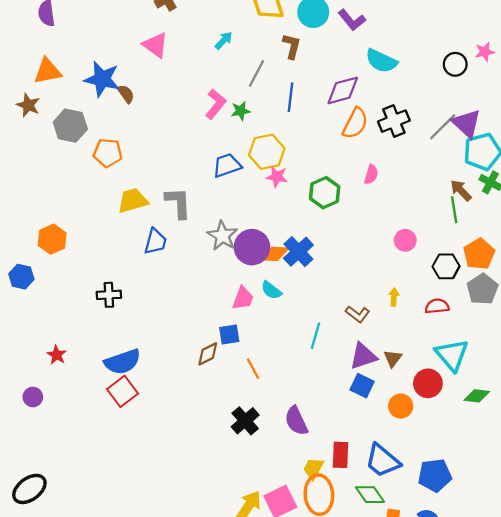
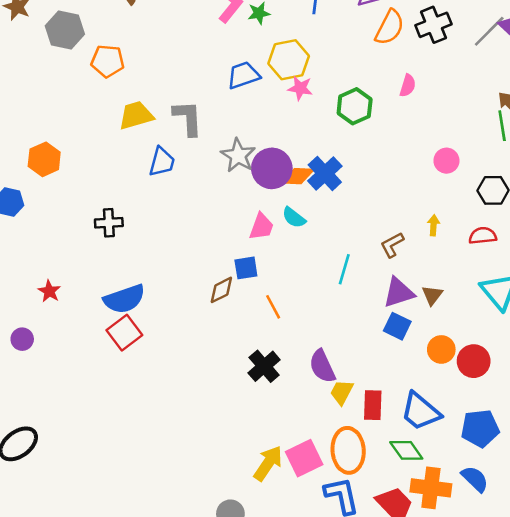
brown L-shape: (358, 314) -> (392, 245), turned 115
red circle: (428, 383) -> (474, 361), moved
yellow trapezoid: (313, 469) -> (342, 392), moved

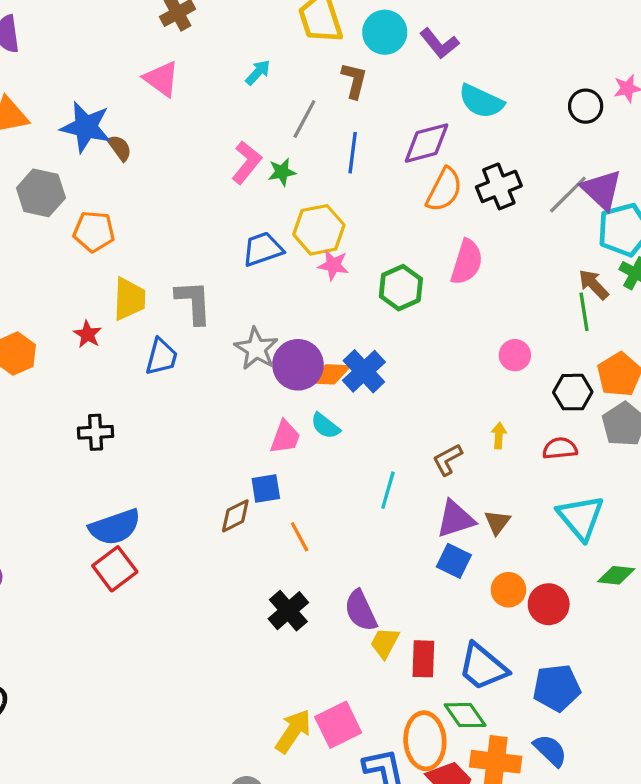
pink semicircle: (408, 86) -> (467, 262), size x1.6
yellow trapezoid: (136, 115) -> (129, 299), turned 108
red star: (49, 291) -> (88, 334), moved
orange ellipse: (348, 450) -> (425, 741), moved

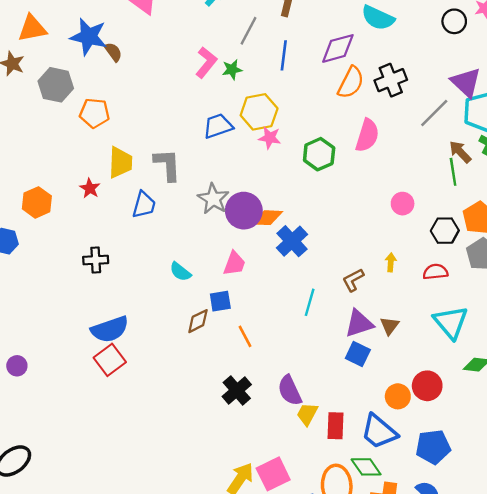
gray line: (568, 194) -> (434, 113), moved
blue cross: (364, 371) -> (292, 241), moved
cyan semicircle: (325, 426) -> (180, 272), moved
orange circle: (508, 590) -> (398, 396), moved

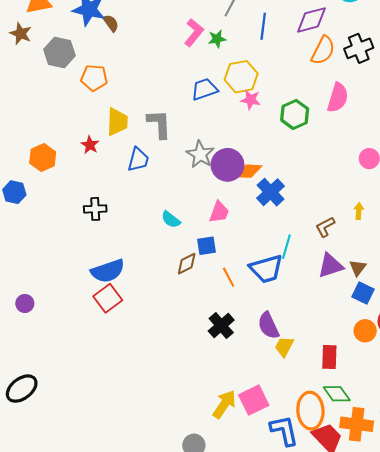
blue square: (358, 354) -> (363, 293), moved
red rectangle: (336, 426) -> (329, 357), moved
blue trapezoid: (379, 432) -> (266, 269), moved, turned -56

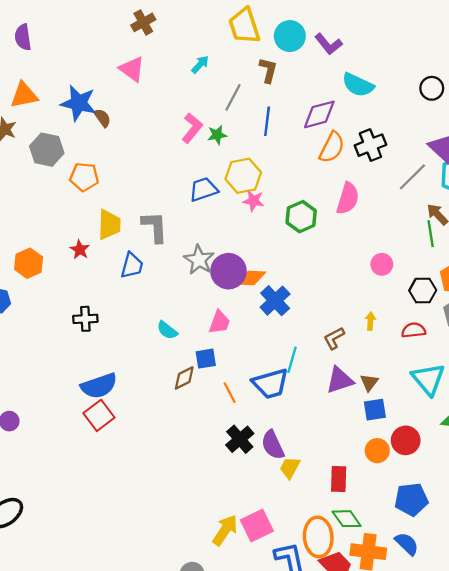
blue square: (363, 293) -> (375, 410), turned -35
black cross: (221, 326) -> (240, 439), moved

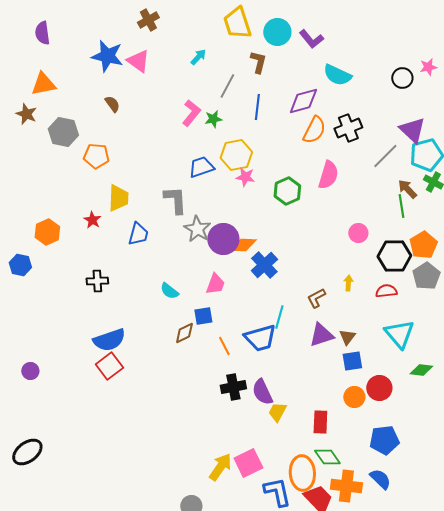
blue star: (79, 103) -> (107, 56), moved
gray L-shape: (155, 227) -> (175, 200), moved
black hexagon: (423, 290) -> (394, 256), size x1.4
black cross: (240, 439) -> (233, 387), turned 30

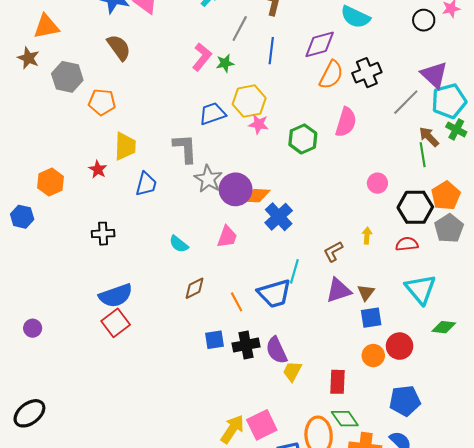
brown semicircle: (112, 104) -> (119, 47), size x1.5
blue square: (203, 316) -> (214, 340), moved

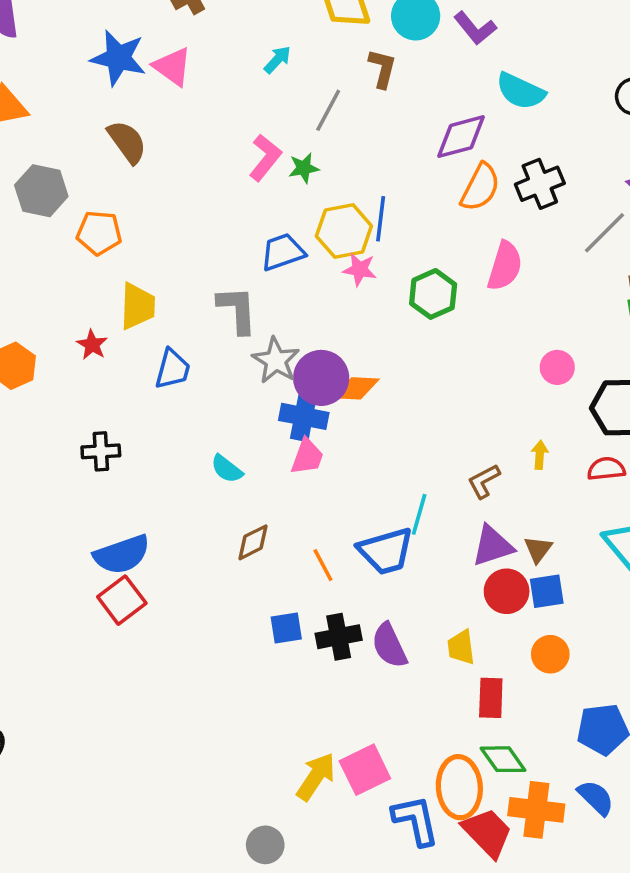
blue line: (271, 51) -> (381, 219), moved
blue cross: (279, 217) -> (304, 416), moved, turned -36
red circle: (400, 346) -> (507, 591), moved
yellow trapezoid: (292, 371) -> (461, 647), moved, turned -35

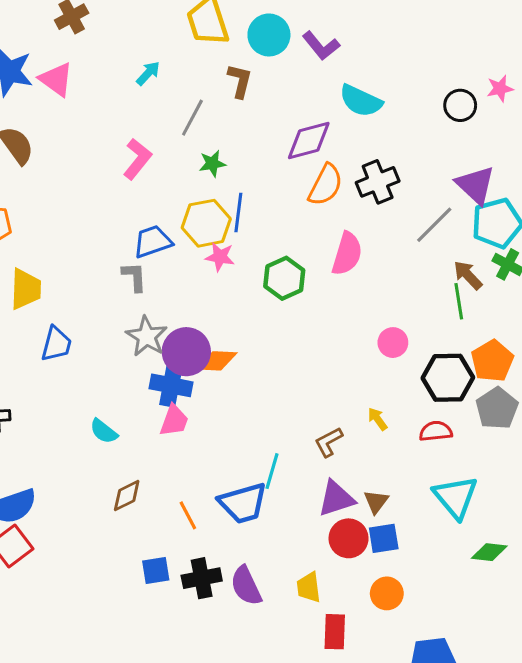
green star: (304, 168) -> (212, 164), moved
gray L-shape: (237, 310) -> (134, 277), moved, size x0.7
yellow arrow: (540, 455) -> (378, 419), turned -40

